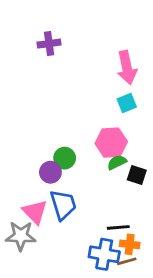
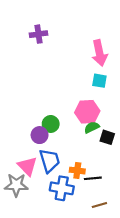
cyan square: (127, 103) -> (99, 81), turned 32
orange cross: (130, 244) -> (77, 171), moved
blue cross: (104, 254) -> (62, 188), moved

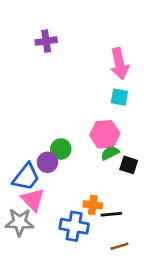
blue trapezoid: (50, 161) -> (26, 177), moved, turned 55

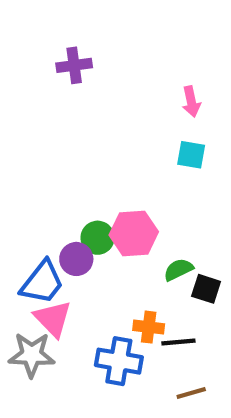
pink arrow: (119, 64) -> (191, 102), size x0.6
pink hexagon: (105, 134) -> (134, 233), moved
green semicircle: (110, 153) -> (178, 270), moved
black square: (129, 165) -> (206, 289), moved

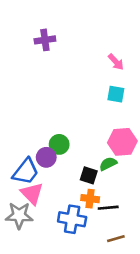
pink arrow: (191, 102) -> (116, 62), turned -30
pink hexagon: (134, 233) -> (122, 142), moved
black square: (206, 289) -> (89, 175), moved

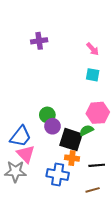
purple cross: (45, 40) -> (39, 41), moved
purple circle: (46, 157) -> (52, 126), moved
black square: (89, 175) -> (71, 140), size x1.6
black line: (108, 208) -> (97, 165), moved

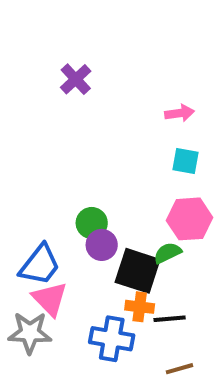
purple cross: (39, 41) -> (76, 79), turned -35
pink arrow: (93, 49) -> (180, 113), moved, turned -56
cyan square: (93, 75) -> (186, 161), moved
black line: (97, 165) -> (170, 319), moved

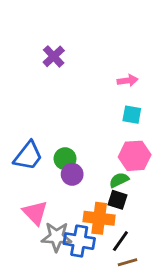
blue trapezoid: (40, 265) -> (28, 156), moved
black square: (138, 271) -> (118, 200), moved, size x0.6
orange cross: (140, 307) -> (99, 218), size x1.5
black line: (170, 319) -> (120, 241), moved, turned -50
gray star: (30, 333) -> (57, 237), moved

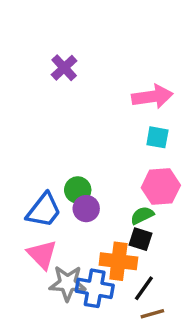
pink arrow: (128, 81) -> (152, 97), size x1.6
blue trapezoid: (28, 156) -> (44, 210), moved

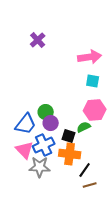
black square: (140, 239) -> (69, 136), moved
blue cross: (95, 288) -> (44, 145), moved, turned -35

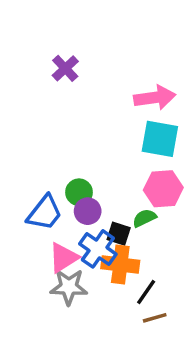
cyan square: (93, 81) -> (160, 139), size x1.6
blue cross: (44, 145) -> (98, 249), moved, turned -30
pink triangle: (25, 150) -> (64, 258), moved, turned 42

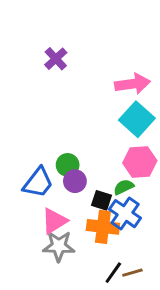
cyan square: (160, 139) -> (137, 119), turned 32
blue cross: (98, 249) -> (125, 214), moved
black line: (146, 292) -> (113, 273), moved

